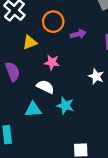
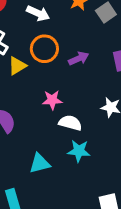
yellow triangle: (30, 42) -> (17, 66), moved
white semicircle: (45, 87) -> (70, 123), moved

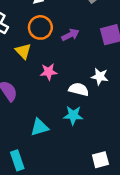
yellow triangle: (17, 66) -> (23, 51), moved, turned -42
white semicircle: (70, 123) -> (79, 89), moved

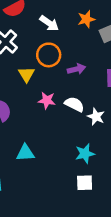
white semicircle: (79, 89) -> (74, 104), moved
cyan star: (73, 115) -> (85, 154), moved, turned -30
white square: (100, 160) -> (85, 183), moved

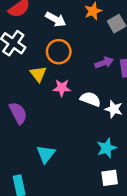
purple arrow: (76, 69) -> (104, 63), moved
pink star: (47, 100) -> (62, 88), moved
cyan triangle: (25, 153) -> (46, 154), turned -42

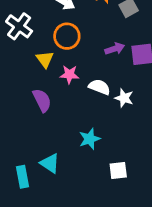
purple semicircle: (18, 113) -> (42, 100), moved
cyan star: (107, 148) -> (90, 139), moved
cyan triangle: (46, 154) -> (50, 163), moved, turned -36

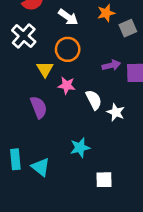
white semicircle: (99, 87) -> (94, 100), turned 36
cyan rectangle: (22, 177) -> (15, 159), moved

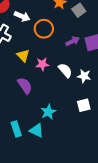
white arrow: (68, 17) -> (22, 16), moved
orange circle: (68, 49) -> (44, 29), moved
cyan star: (80, 148) -> (48, 112), moved
white square: (104, 180) -> (84, 105), moved

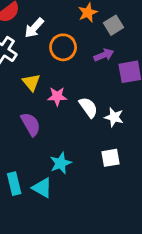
white arrow: (22, 16) -> (34, 28), turned 105
purple arrow: (73, 41) -> (104, 55), moved

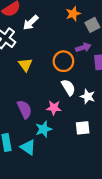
orange circle: (63, 47) -> (63, 61), moved
pink star: (57, 96) -> (54, 108), moved
purple semicircle: (31, 124) -> (24, 109), moved

